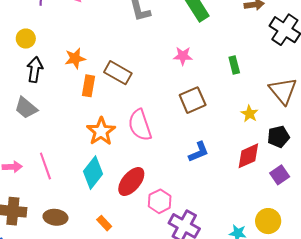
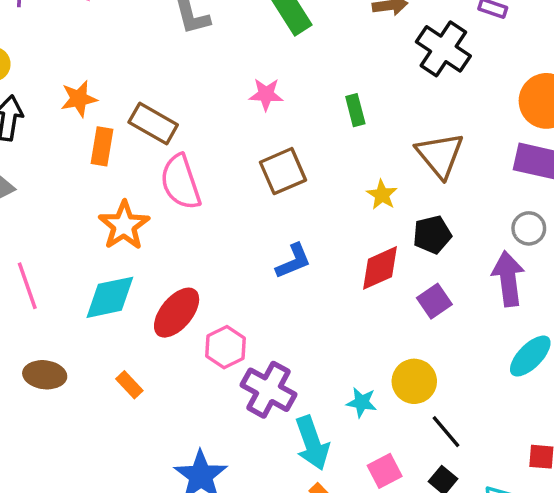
pink semicircle: (140, 125) -> (181, 182), moved
cyan diamond: (93, 173) -> (110, 297), turned 40

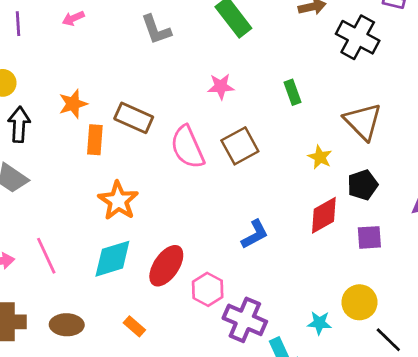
pink semicircle: (181, 182) -> (187, 147), moved
blue L-shape: (293, 261) -> (255, 234), moved
purple square: (434, 301) -> (369, 237), turned 36

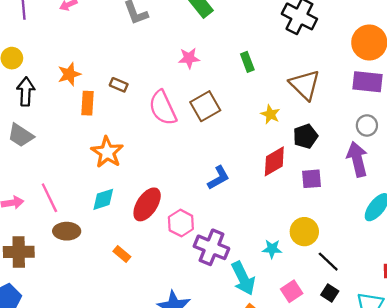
brown rectangle: (134, 118) -> (119, 85), size x0.6
cyan diamond: (112, 259) -> (103, 199), size x0.7
brown ellipse: (67, 325) -> (67, 231), moved

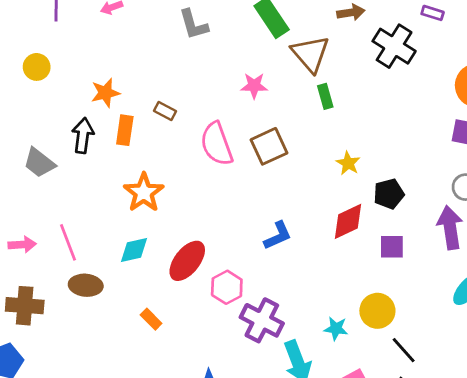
brown triangle: (305, 85) -> (310, 54), moved
black arrow: (26, 92) -> (83, 135), moved

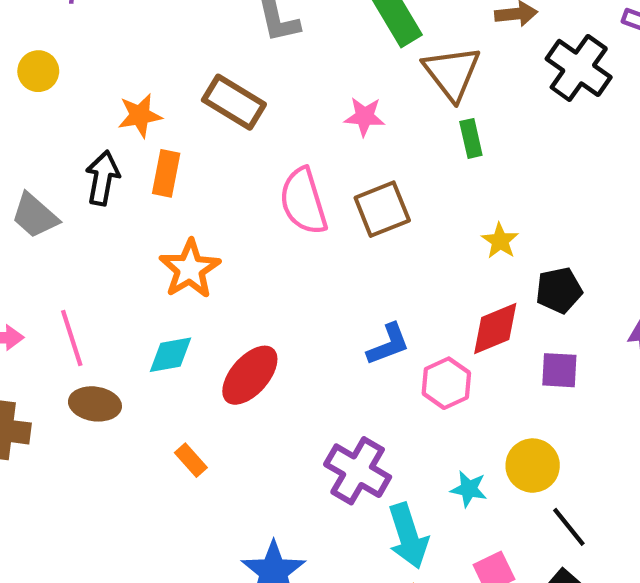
brown rectangle: (165, 111) -> (234, 102), moved, size x1.8
pink hexagon: (227, 287) -> (446, 383), moved

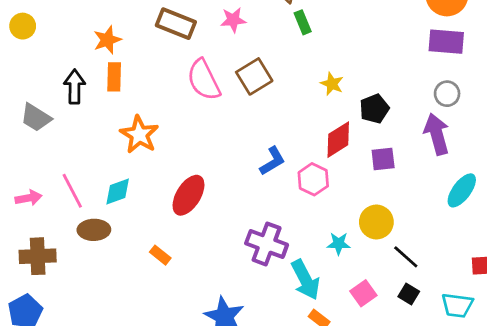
brown rectangle: (234, 102) -> (176, 24), moved
orange star: (140, 115) -> (107, 40), moved
cyan diamond: (171, 355) -> (118, 191), moved

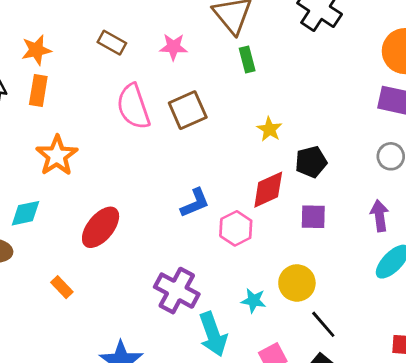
brown rectangle: (176, 24) -> (112, 43), size x0.7
purple arrow: (437, 134) -> (379, 216), moved, size x0.7

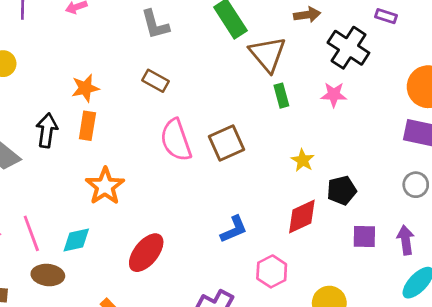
pink star: (173, 47) -> (334, 95), moved
purple square: (313, 217) -> (364, 237), moved
pink hexagon: (236, 228) -> (272, 271), moved

